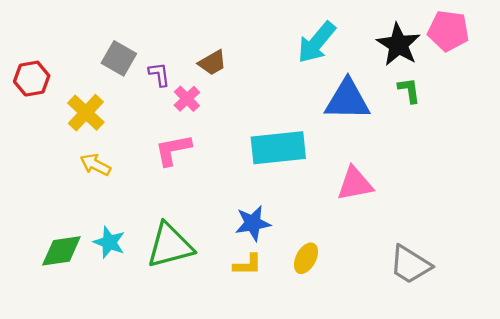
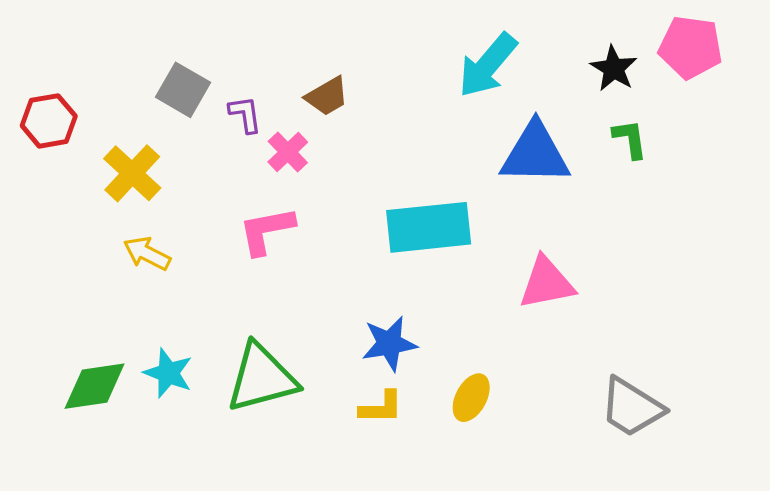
black star: (398, 45) -> (614, 68), size x0.7

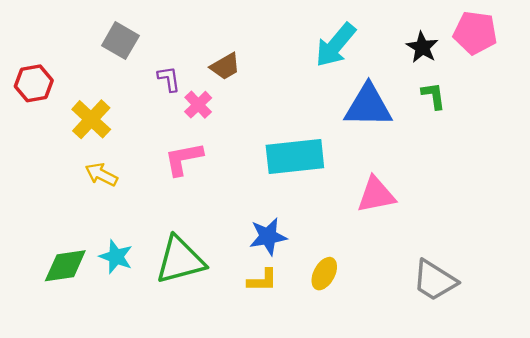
gray square: (183, 90) -> (120, 41), moved

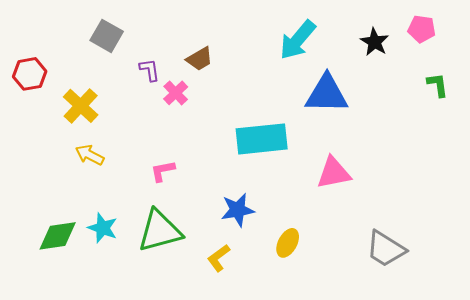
pink pentagon: (475, 33) -> (422, 29), size x0.7
green L-shape: (433, 96) -> (438, 85), moved
pink L-shape: (184, 159) -> (163, 171), moved, size x0.7
yellow L-shape: (262, 280) -> (219, 258), moved, turned 144

